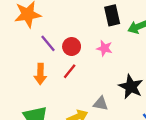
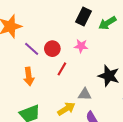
black rectangle: (112, 15) -> (83, 16), turned 48
red line: (70, 71) -> (62, 69), moved

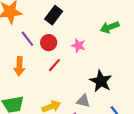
black rectangle: (83, 16) -> (54, 15), moved
gray triangle: (85, 94) -> (83, 101), moved

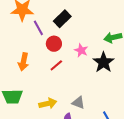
purple line: (27, 39) -> (38, 28), moved
black star: (101, 81) -> (104, 62), moved

